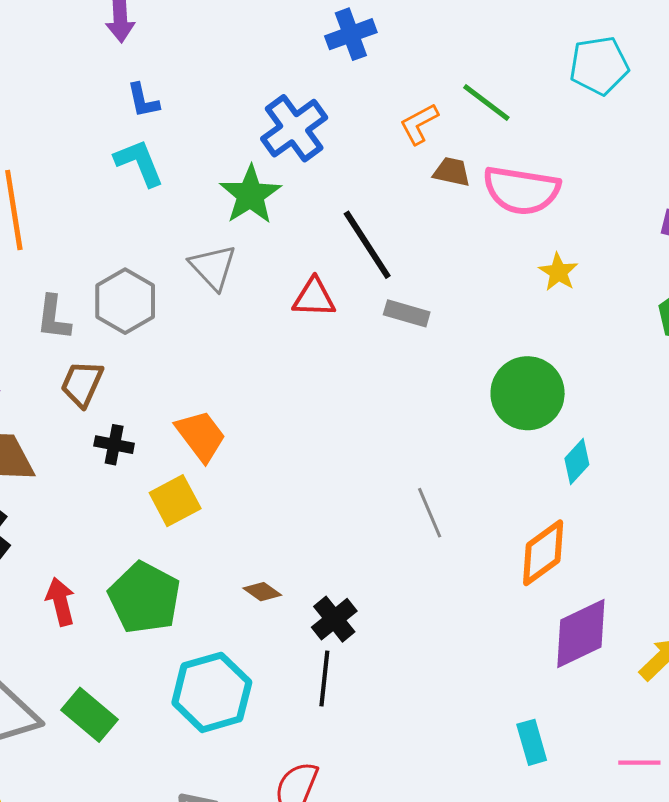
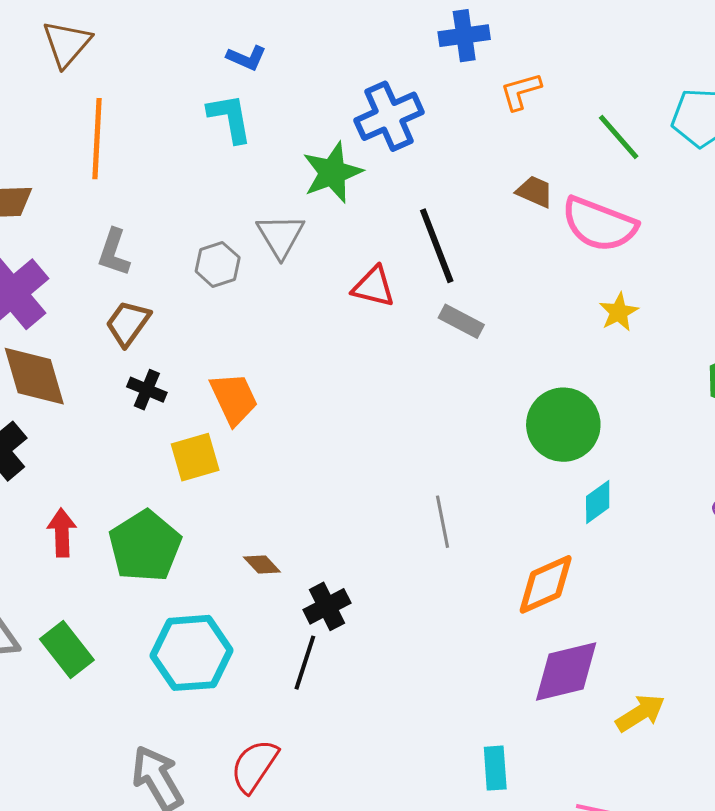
blue L-shape: (143, 100) -> (247, 58), turned -66
green line: (486, 102) -> (619, 137), moved
orange L-shape: (419, 124) -> (521, 91), moved
gray hexagon: (125, 301) -> (218, 264), moved, size x0.7

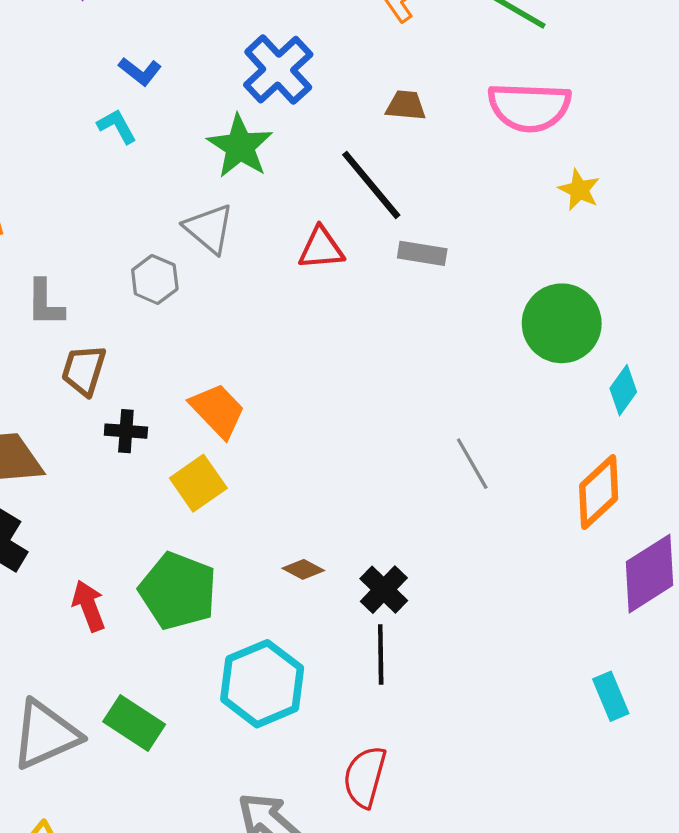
blue L-shape: (247, 58) -> (140, 71), moved, turned 33
cyan L-shape: (230, 118) -> (117, 126), size x0.7
brown trapezoid: (535, 192) -> (406, 105), moved

